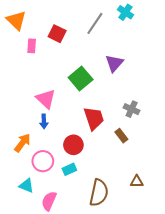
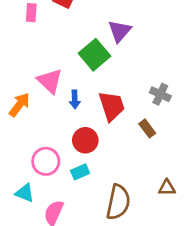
purple triangle: (114, 63) -> (120, 31), moved
blue arrow: (44, 121) -> (75, 99), moved
orange arrow: (22, 143) -> (19, 105), moved

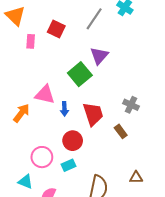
pink triangle: (50, 81) -> (45, 95), turned -30

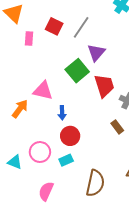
gray line: (94, 19) -> (81, 27), moved
blue arrow: (64, 109) -> (62, 113), moved
red trapezoid: (93, 114) -> (104, 86), moved
cyan triangle: (26, 182) -> (15, 162), moved

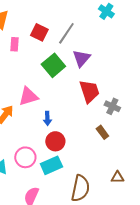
green square: (77, 71) -> (53, 65), moved
pink triangle: (43, 91) -> (28, 96), turned -30
cyan rectangle: (66, 160) -> (51, 165), size x1.5

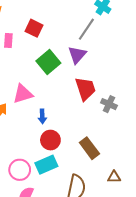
gray line: (66, 33) -> (86, 29), moved
brown rectangle: (102, 132) -> (89, 148), moved, size x1.5
pink circle: (25, 157) -> (20, 170), moved

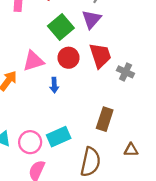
red circle: (50, 140) -> (69, 58), moved
brown rectangle: (89, 148) -> (105, 119), turned 55

